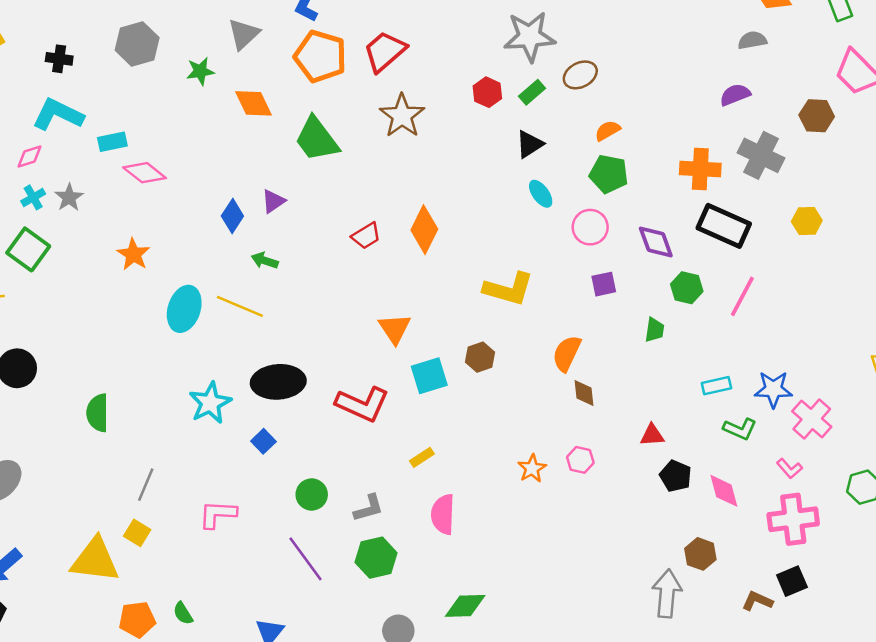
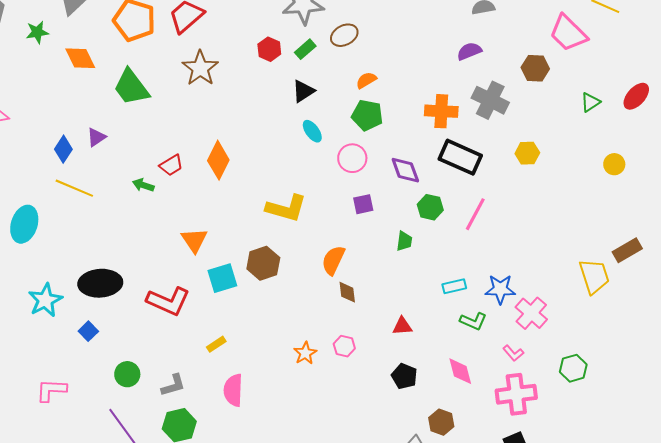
green arrow: (265, 261) -> (143, 185), moved
yellow line: (240, 306) -> (74, 188), moved
brown hexagon: (480, 357) -> (263, 263), size x1.4
black pentagon: (676, 476) -> (404, 376), moved

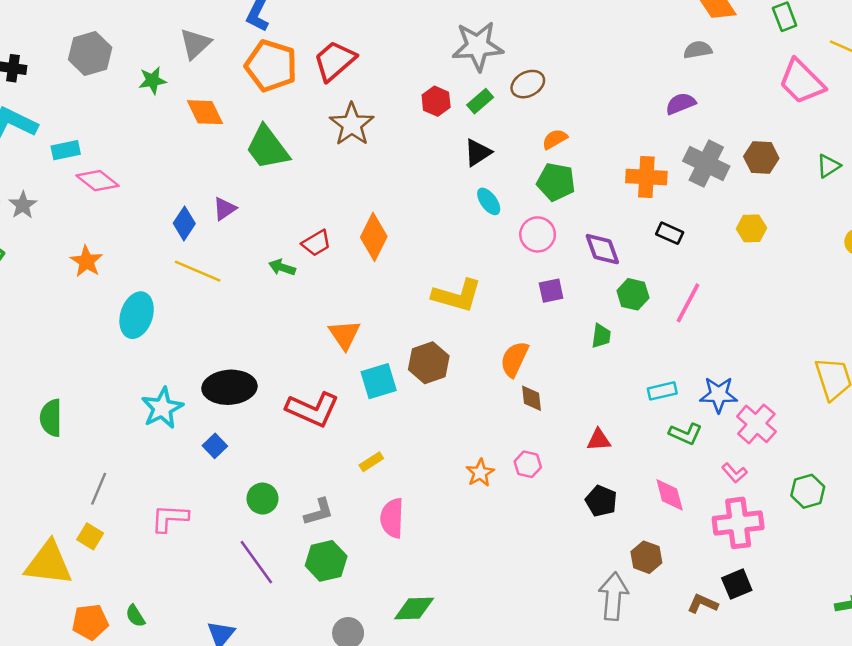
brown hexagon: (535, 68) -> (761, 157), moved
black rectangle: (460, 157) -> (670, 233), size x0.5

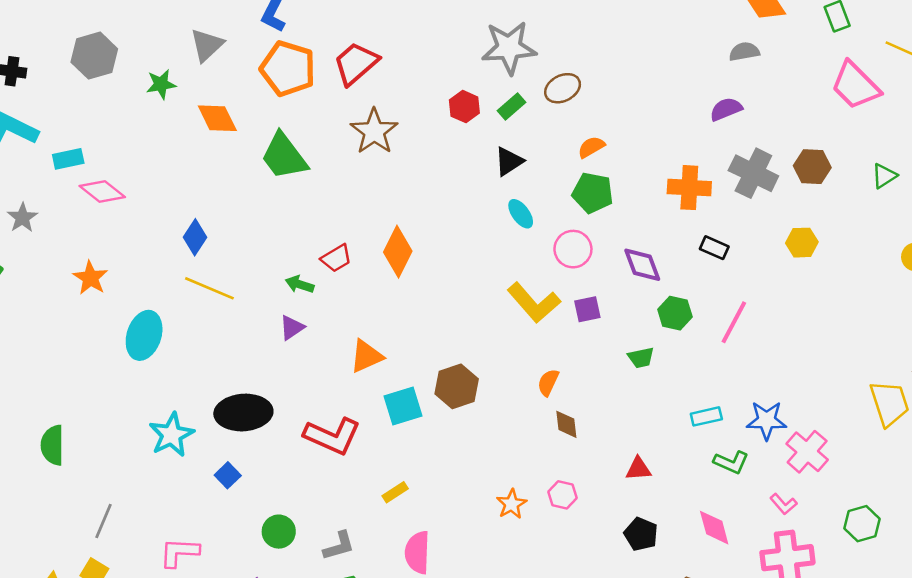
purple triangle: (225, 209) -> (292, 328), moved
yellow L-shape: (457, 296) -> (534, 303), moved, turned 33
orange triangle: (344, 335) -> (366, 356), turned 40
green trapezoid: (601, 336) -> (641, 358), turned 70
orange semicircle: (514, 359) -> (548, 382), size x0.7

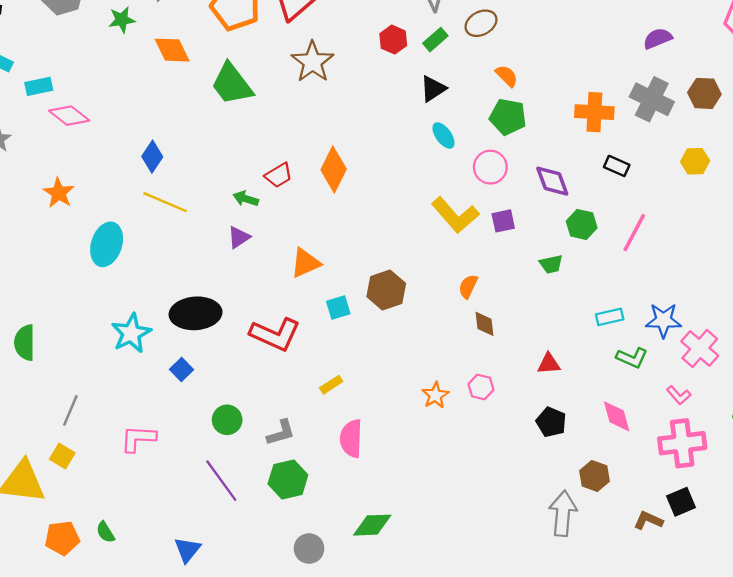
purple semicircle: (726, 109) -> (658, 38), moved
orange semicircle: (591, 147) -> (507, 76), turned 75
cyan square: (403, 406) -> (338, 307), size x0.7

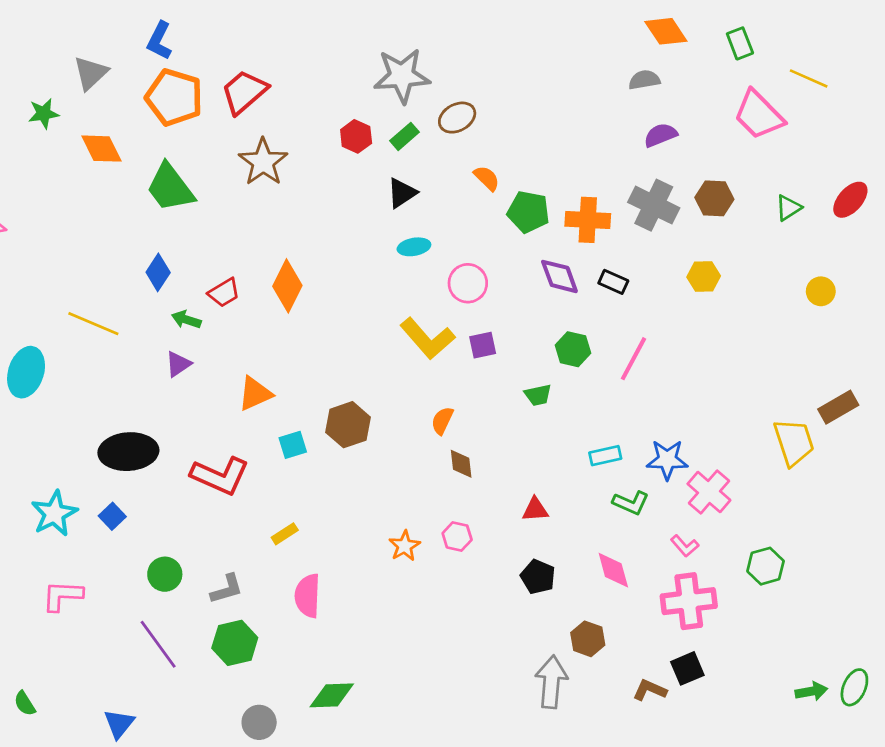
green pentagon: (508, 117) -> (528, 212), moved
cyan ellipse: (444, 136) -> (414, 247), turned -64
blue diamond: (152, 157) -> (158, 272), moved
purple diamond: (552, 181) -> (559, 276), moved
cyan star: (131, 333) -> (54, 514), moved

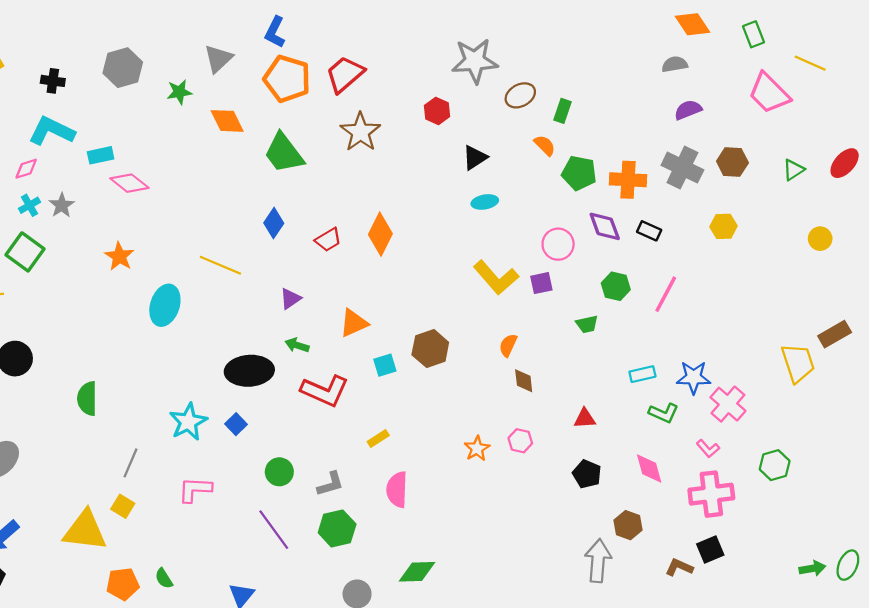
green rectangle: (405, 136) -> (562, 111), moved, turned -30
pink circle: (468, 283) -> (558, 244), moved
green arrow: (186, 320) -> (297, 345), moved

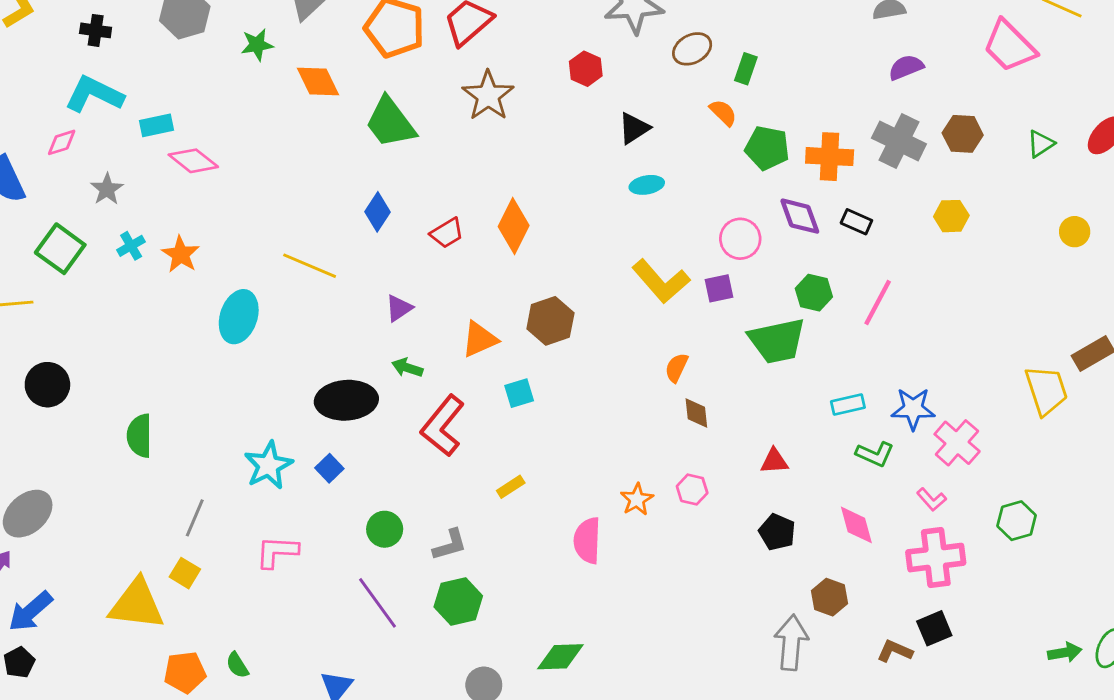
cyan cross: (29, 205) -> (131, 246), moved
green trapezoid: (587, 324) -> (777, 341), size x2.0
brown hexagon: (430, 349) -> (550, 321), moved
red L-shape: (325, 391) -> (443, 426), turned 105
pink semicircle: (397, 490) -> (587, 541), moved

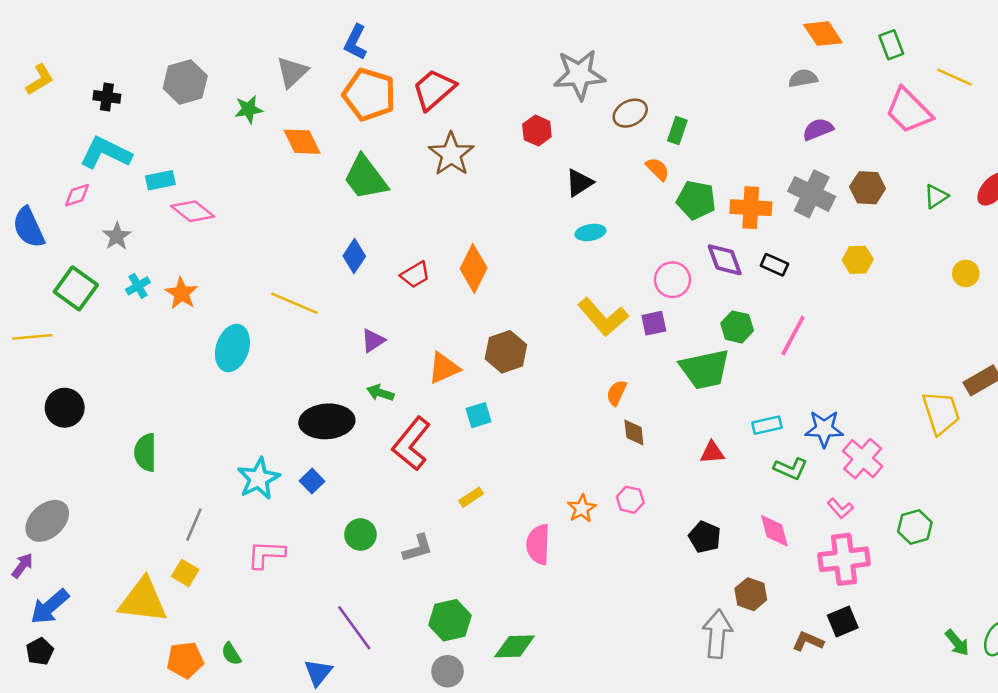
red triangle: (774, 461) -> (712, 452), moved
green hexagon: (458, 601) -> (450, 620), moved
purple line: (378, 603) -> (354, 628), moved
green arrow: (1065, 652) -> (957, 643), turned 60

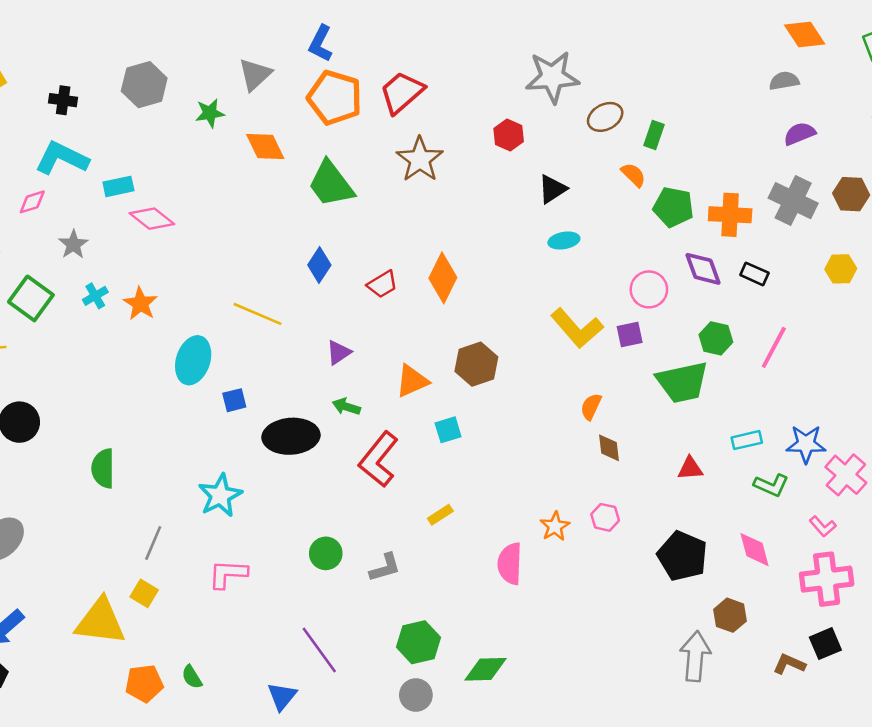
blue square: (312, 481) -> (234, 400), moved, turned 30
black pentagon: (705, 537) -> (682, 556), size x1.5

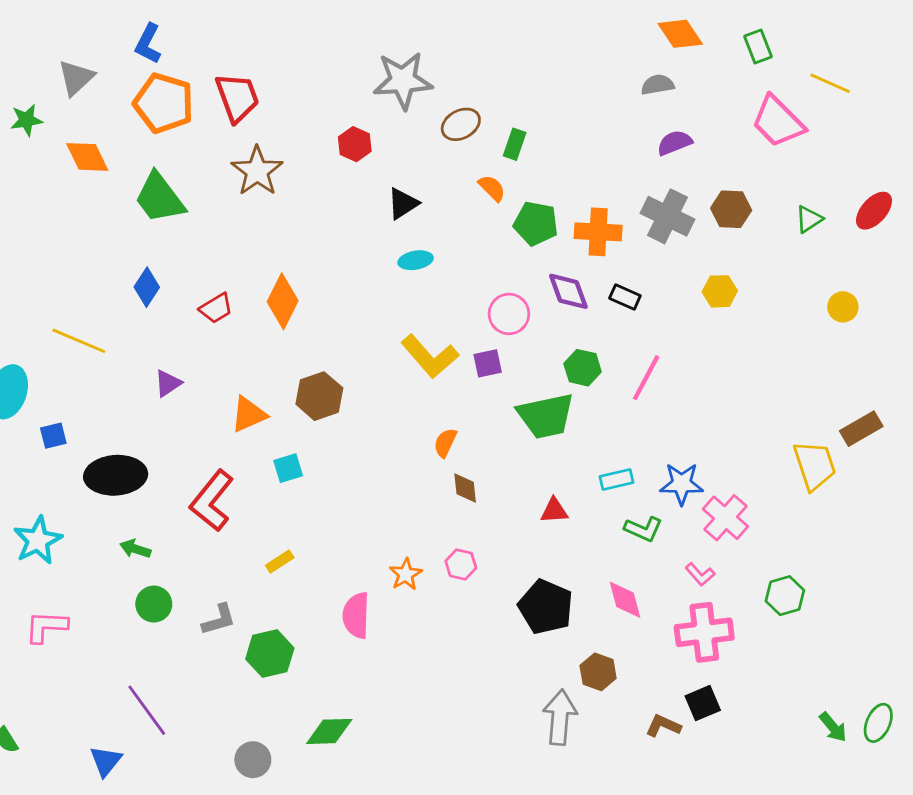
red trapezoid: (402, 92) -> (237, 97), turned 111
green arrow: (346, 407) -> (135, 549), moved
green hexagon: (418, 642) -> (270, 654), moved

